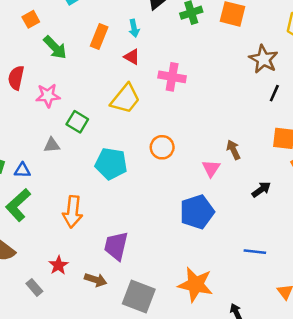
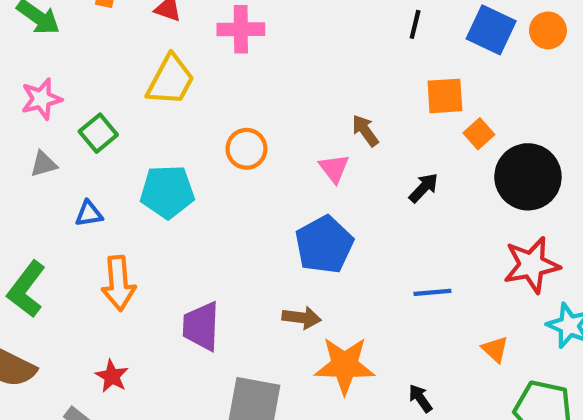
green square: (77, 122) -> (98, 133), turned 30
gray triangle: (52, 145) -> (43, 164), moved
blue triangle: (22, 170) -> (89, 214), moved
brown arrow: (96, 280) -> (302, 318), moved

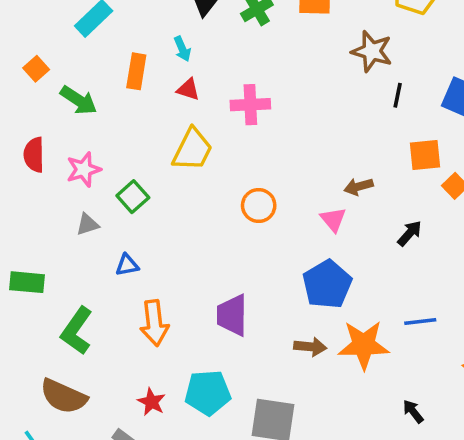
brown arrow: (365, 131) -> (359, 187), turned -68
cyan pentagon: (167, 192) -> (208, 393), moved
purple trapezoid: (201, 326) -> (232, 315), moved
orange star: (345, 365) -> (364, 345), moved

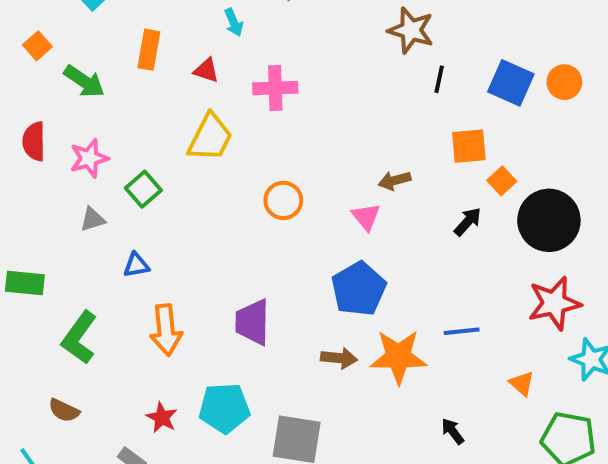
cyan arrow: (182, 49) -> (234, 22), moved
black arrow: (410, 233) -> (468, 222), moved
brown semicircle: (63, 396) -> (64, 410), size x0.6

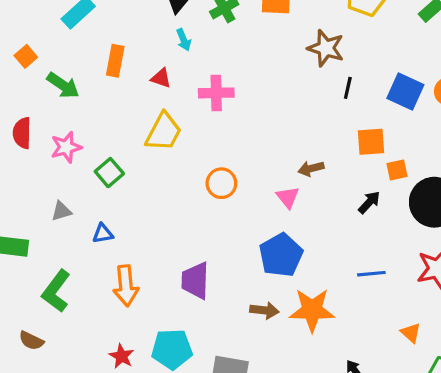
orange square: (502, 181) -> (397, 170), turned 30
gray triangle: (93, 219) -> (61, 211), moved
blue line: (462, 331) -> (371, 274), moved
brown semicircle: (64, 410) -> (31, 341), moved

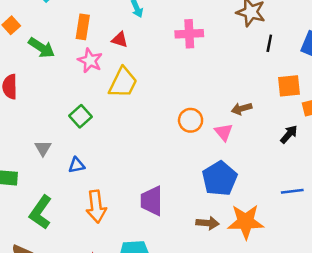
pink cross: (216, 93) -> (189, 34), moved
pink star: (66, 147) -> (90, 61), moved, turned -30
orange circle: (221, 183) -> (191, 120), moved
gray triangle: (61, 211) -> (43, 148), turned -42

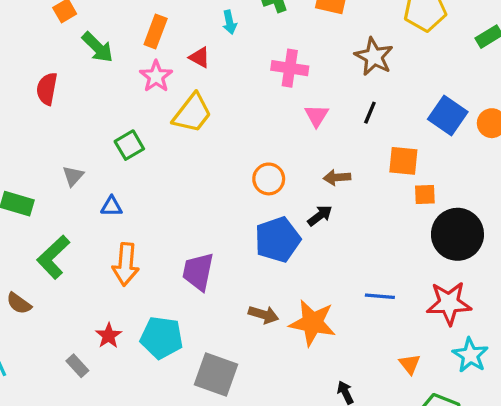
black line: (269, 43) -> (370, 113), moved
pink triangle: (224, 132) -> (317, 116), moved
black arrow: (289, 134) -> (320, 216), moved
blue pentagon: (220, 178) -> (278, 240), moved

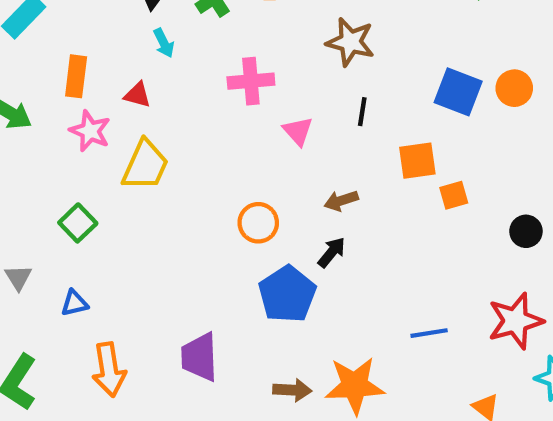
black circle: (457, 234) -> (526, 231), moved, size x0.5

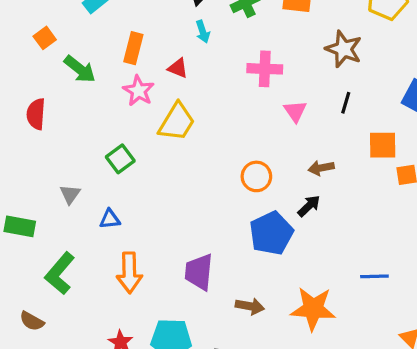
brown arrow: (292, 390) -> (250, 306), moved

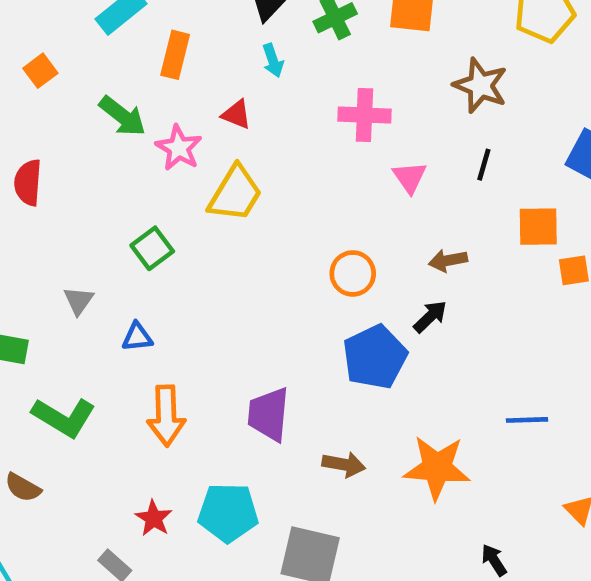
orange rectangle: (133, 48) -> (175, 55), moved
green arrow: (80, 69) -> (122, 116), moved
green L-shape: (60, 273) -> (64, 417), turned -99

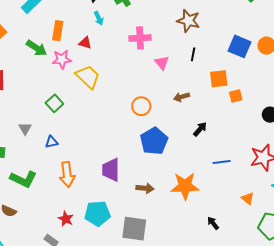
orange rectangle: (175, 55) -> (58, 31), moved
pink star: (179, 148) -> (62, 59), turned -30
yellow trapezoid: (235, 194) -> (88, 77), turned -72
black arrow: (430, 317) -> (200, 129), moved

